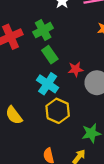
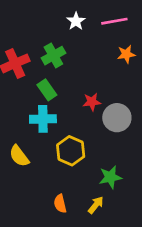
green rectangle: (50, 55) -> (47, 90), moved
cyan cross: (48, 84) -> (43, 119), moved, turned -35

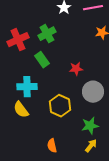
gray circle: (117, 118) -> (93, 92), moved
cyan cross: (43, 119) -> (27, 87), moved
yellow arrow: (96, 205) -> (91, 146), moved

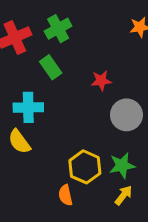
yellow hexagon: (60, 106) -> (85, 167), moved

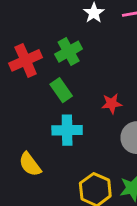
cyan cross: (28, 107) -> (67, 130), moved

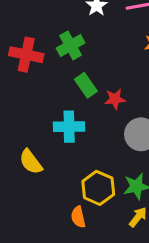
red cross: (26, 60) -> (26, 55), turned 36
green rectangle: (61, 90) -> (86, 85), moved

